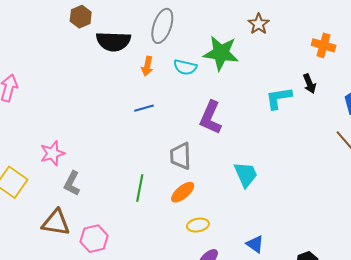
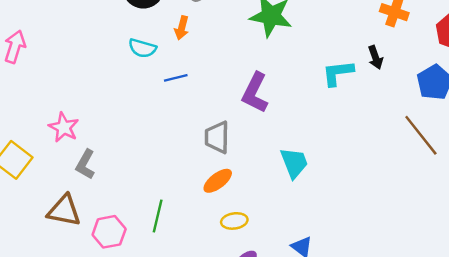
cyan semicircle: (185, 67) -> (142, 48), moved
pink star: (52, 153) -> (64, 127), turned -30
green line: (140, 188) -> (158, 216), moved

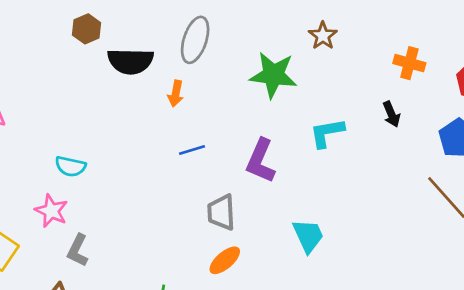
cyan semicircle: (142, 48) -> (70, 166), moved
cyan L-shape: (338, 73) -> (327, 133), moved
blue line: (176, 78) -> (192, 150), moved

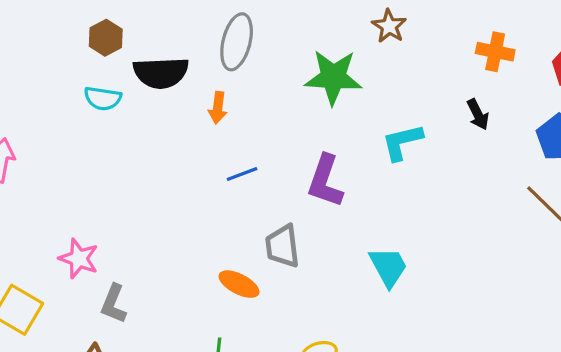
cyan semicircle: (70, 166) -> (103, 98), moved
orange ellipse: (225, 260) -> (239, 284), moved, turned 72

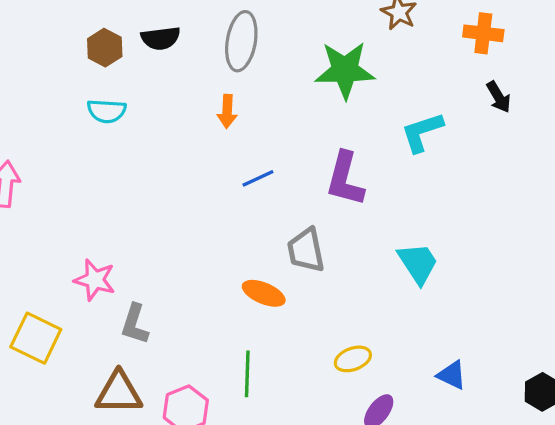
orange cross: (495, 52) -> (483, 33), moved
black semicircle: (161, 73) -> (161, 38), moved, size x0.7

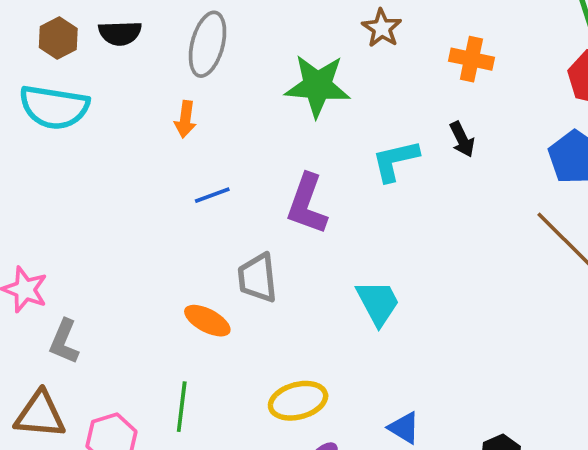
black arrow: (499, 97) -> (462, 139), moved
cyan semicircle: (107, 111) -> (54, 107), size x1.6
yellow ellipse: (353, 359) -> (298, 401), size x1.4

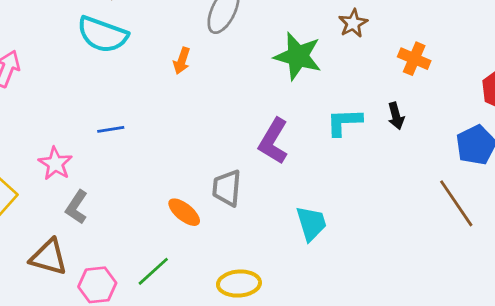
orange arrow: (185, 119) -> (182, 61), moved
blue line: (212, 195) -> (111, 129), moved
green line: (182, 407) -> (153, 271), turned 30

